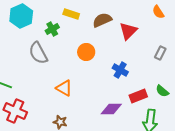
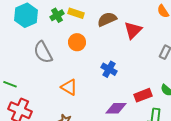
green cross: (52, 29) -> (57, 15), moved
orange circle: (86, 52) -> (77, 42), moved
blue cross: (120, 70) -> (109, 69), moved

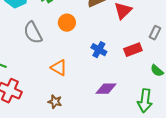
red rectangle: (143, 95) -> (133, 50), moved

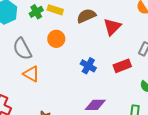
orange triangle: (59, 68) -> (31, 74), moved

